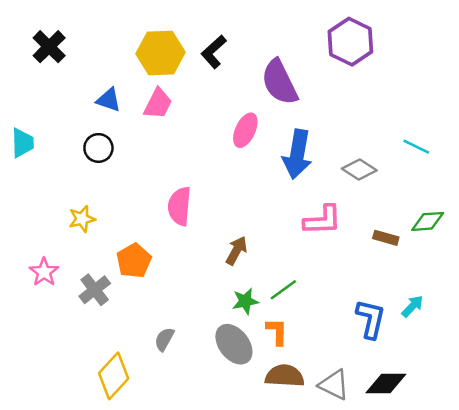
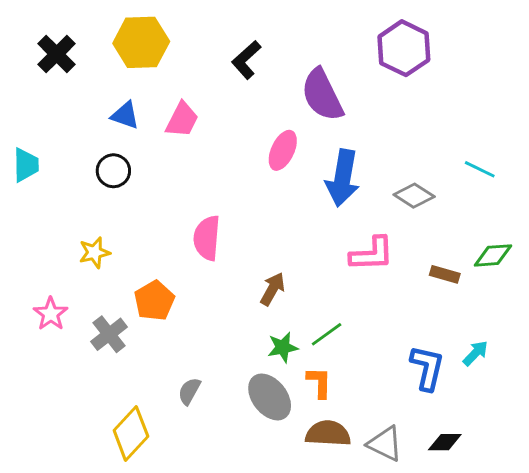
yellow hexagon: (160, 53) -> (141, 42), moved
black diamond: (386, 383) -> (445, 442), size x0.7

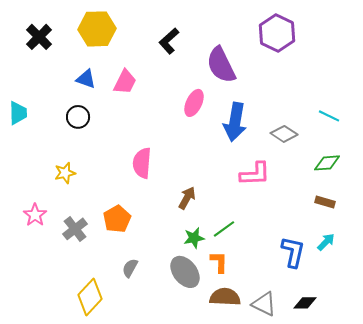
green diamond: (493, 255) -> (327, 163), moved
brown rectangle: (445, 274) -> (325, 202), moved
orange pentagon: (154, 301) -> (117, 219), moved

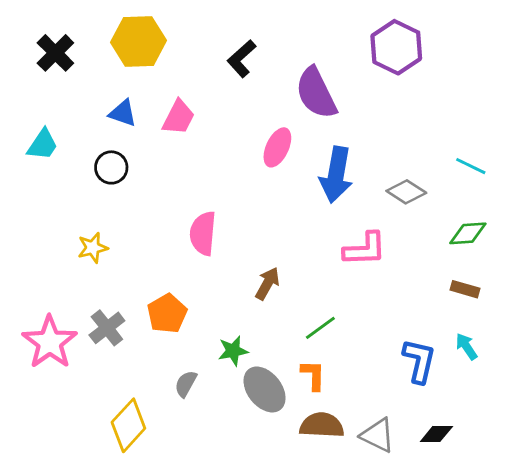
cyan trapezoid: (18, 113) -> (43, 145), moved, turned 35
pink star: (35, 215) -> (50, 342), moved, size x1.6
green star: (194, 238) -> (233, 351), moved
cyan arrow: (326, 242) -> (466, 347), turned -78

